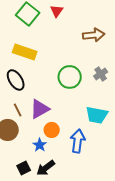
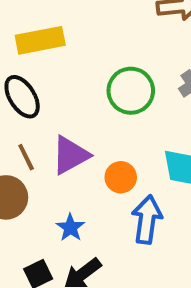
yellow rectangle: (25, 52) -> (40, 40), turned -30
orange circle: (52, 130) -> (121, 177), moved

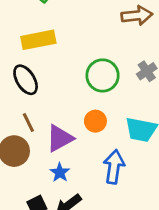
purple triangle: (70, 155) -> (60, 138), moved
orange circle: (121, 177) -> (95, 121), moved

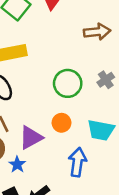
blue star: (60, 172) -> (17, 165), moved

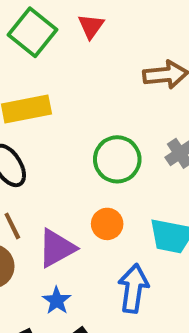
blue star: (17, 165) -> (57, 301), moved

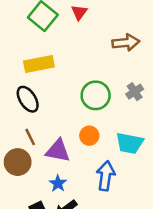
purple triangle: (57, 248) -> (58, 151), turned 40

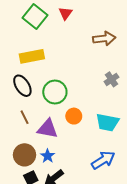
green circle: (96, 95) -> (55, 92), moved
brown circle: (18, 162) -> (25, 155), moved
blue arrow: (106, 176) -> (103, 160), moved, turned 50

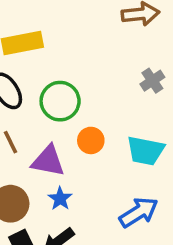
blue star: (48, 156) -> (60, 199), moved

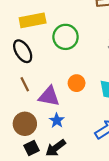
green circle: (60, 101) -> (66, 37), moved

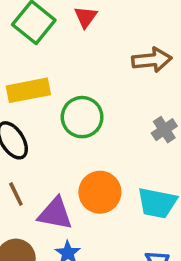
orange circle: (77, 83) -> (100, 192), size x1.5

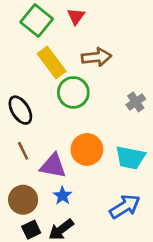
brown arrow: (152, 60) -> (96, 57), moved
yellow rectangle: (28, 90) -> (52, 63), moved, turned 64

